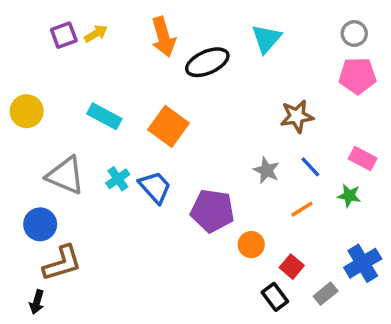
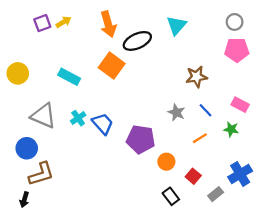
orange square: (168, 126) -> (112, 66), moved
black rectangle: (275, 297) -> (171, 196), moved

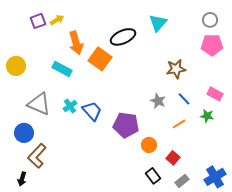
orange arrow: (108, 24) -> (76, 43), moved
brown L-shape: (41, 174) -> (37, 156), turned 150
blue cross: (240, 174) -> (215, 177), moved
gray rectangle: (216, 194) -> (182, 181), moved

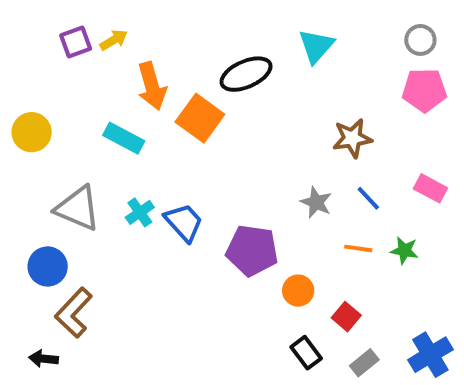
green star: (207, 116) -> (404, 250), moved
orange line: (179, 124) -> (358, 248), turned 40
black arrow: (22, 179) -> (44, 359), turned 80

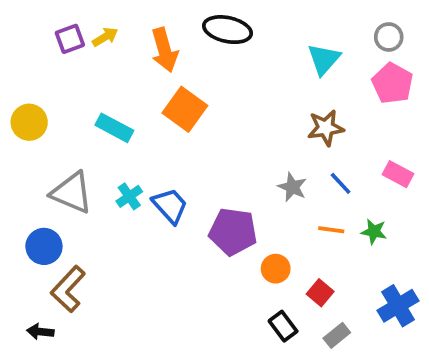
cyan triangle: (316, 46) -> (324, 59), moved
black ellipse: (246, 74) -> (227, 30), moved, turned 36
orange arrow: (152, 86) -> (164, 50), moved
pink pentagon: (424, 90) -> (392, 83), turned 30
blue cross: (430, 355) -> (398, 306), moved

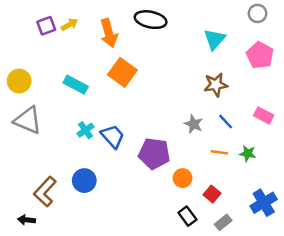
gray circle: (389, 37) -> (257, 13), moved
gray triangle: (72, 193) -> (28, 120), moved
blue circle: (44, 246) -> (84, 181), moved

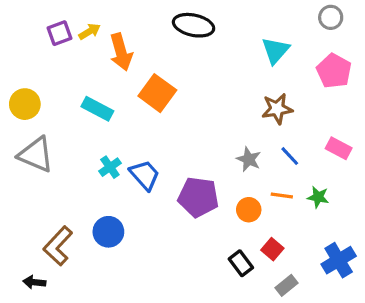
orange arrow: (109, 33) -> (121, 52), moved
orange circle: (183, 178) -> (249, 210), moved
black rectangle: (187, 216) -> (241, 263), moved

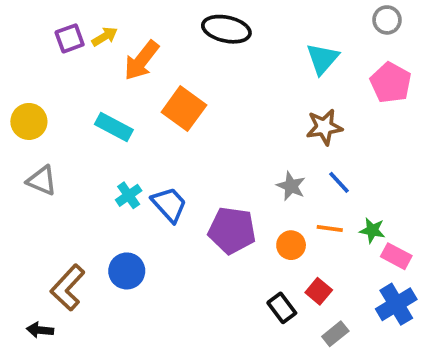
orange arrow: (121, 52) -> (142, 61), turned 54
pink rectangle: (339, 148) -> (396, 256), moved
gray triangle: (36, 155) -> (42, 181), size x0.7

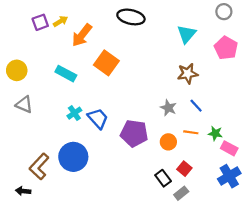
blue circle: (127, 271) -> (73, 157), size x1.4
gray rectangle: (335, 334) -> (181, 193), moved

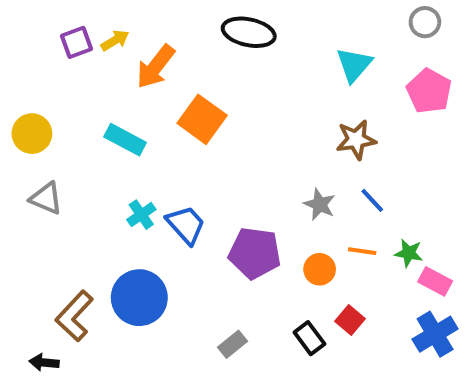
gray rectangle: (181, 193) -> (232, 344), moved

